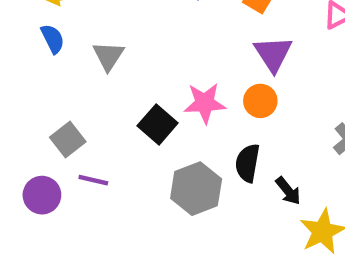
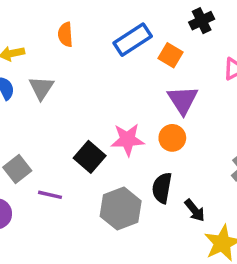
gray triangle: (108, 56) -> (41, 88), moved
purple line: (93, 180) -> (50, 195), moved

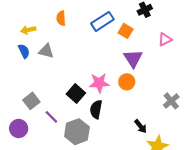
gray triangle: (41, 88) -> (46, 51), turned -49
black semicircle: (162, 188) -> (96, 109), moved
purple line: (50, 195) -> (51, 117), turned 32
gray hexagon: (121, 209) -> (77, 132), moved

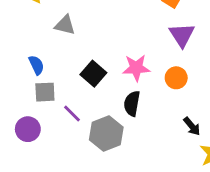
blue semicircle: (24, 51) -> (36, 65), moved
orange circle: (127, 82) -> (176, 78), moved
black square: (76, 94) -> (93, 74), moved
gray square: (31, 101) -> (45, 92), turned 35

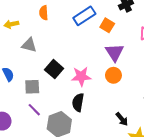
black square: (93, 74) -> (54, 69), moved
orange circle: (176, 78) -> (113, 75), moved
gray square: (45, 92) -> (32, 87), moved

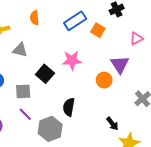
purple triangle: (115, 52) -> (120, 64), moved
pink star: (81, 76) -> (72, 60), moved

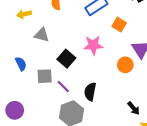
orange square: (98, 30) -> (119, 25), moved
purple line: (25, 114) -> (63, 87), moved

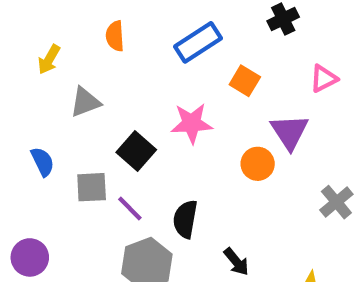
yellow arrow: (24, 14) -> (49, 59), turned -48
gray triangle: (42, 35) -> (85, 102), turned -35
black arrow: (134, 108) -> (236, 262), moved

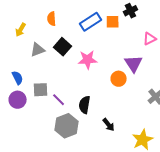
orange square: (245, 81) -> (113, 22), moved, turned -32
black square: (136, 151) -> (63, 47), moved
purple circle: (30, 257) -> (18, 100), moved

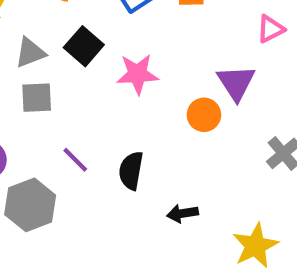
gray square: (41, 90) -> (37, 98), moved
black arrow: (109, 125) -> (182, 213), turned 120
gray hexagon: (67, 126) -> (30, 205), moved

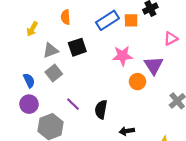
black square: (84, 46) -> (77, 47), turned 30
pink star: (137, 74) -> (122, 56), moved
gray square: (37, 98) -> (54, 73), turned -35

